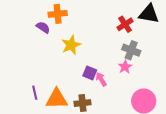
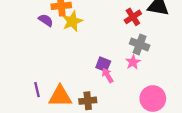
yellow star: (71, 45) -> (72, 21), moved
purple square: (90, 73) -> (103, 64), moved

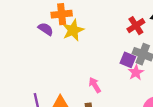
purple square: (103, 64) -> (128, 60), moved
pink arrow: (108, 75) -> (95, 85), moved

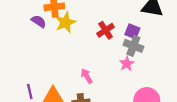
red cross: (136, 26) -> (106, 30), moved
purple square: (128, 60) -> (132, 31), moved

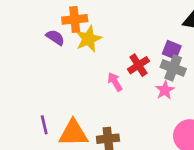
red cross: (106, 30) -> (138, 65), moved
pink arrow: (87, 76) -> (115, 82), moved

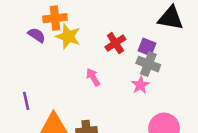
yellow star: (89, 39) -> (68, 36), turned -30
red cross: (138, 65) -> (115, 43), moved
purple line: (44, 125) -> (26, 101), moved

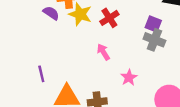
red cross: (115, 43) -> (109, 18), moved
pink star: (140, 85) -> (129, 77), moved

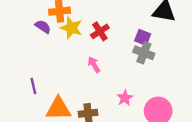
pink star: (129, 77) -> (125, 98), moved

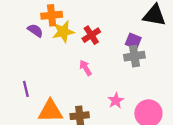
yellow star: (71, 28) -> (63, 32), turned -30
gray cross: (144, 53) -> (134, 56), turned -30

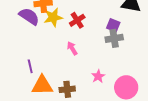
purple semicircle: (35, 30) -> (29, 16), size x1.5
purple line: (26, 89) -> (30, 66), moved

